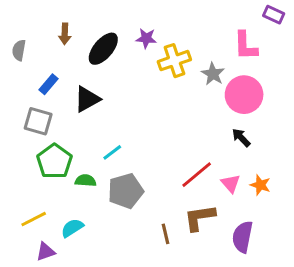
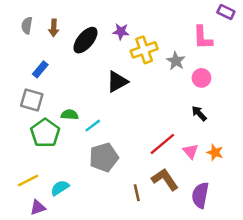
gray semicircle: (19, 50) -> (27, 25), moved
pink circle: (244, 95) -> (201, 78), size x0.6
black triangle: (87, 99) -> (117, 82), moved
green semicircle: (86, 181) -> (70, 115), moved
brown L-shape: (200, 218) -> (165, 179), turned 64

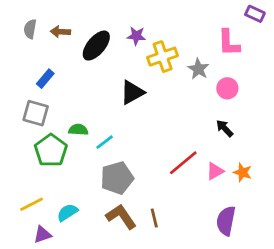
brown arrow: (54, 28) -> (60, 32), turned 91
pink triangle: (191, 151) -> (215, 171), turned 42
brown L-shape: (165, 179) -> (121, 217), moved

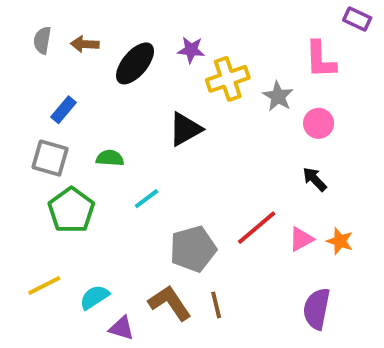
green semicircle: (78, 130) -> (110, 158), moved
gray pentagon: (117, 178) -> (193, 249), moved
purple triangle: (42, 235) -> (121, 328), moved, turned 36

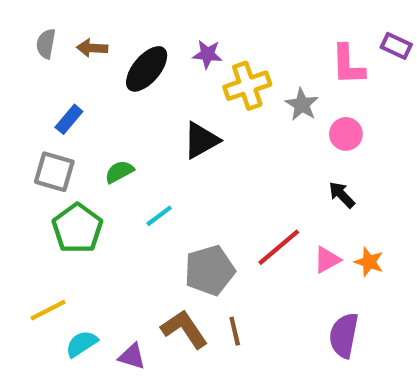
purple rectangle: (357, 19) -> (396, 46), moved
green semicircle: (110, 158) -> (119, 172), turned -32
cyan semicircle: (94, 297) -> (82, 344), moved

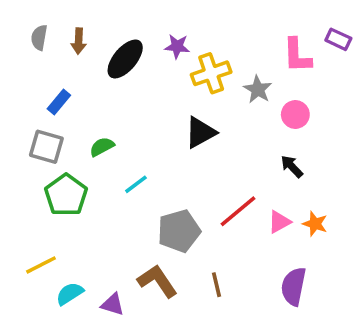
brown arrow: (92, 48) -> (79, 41), turned -90
black triangle: (201, 140) -> (200, 132), moved
brown line: (235, 331) -> (217, 285), moved

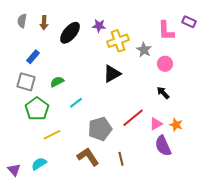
yellow line: (41, 265) -> (52, 135), moved
purple semicircle: (294, 286) -> (163, 146), moved, turned -35
purple triangle: (113, 304) -> (14, 170), moved, turned 32

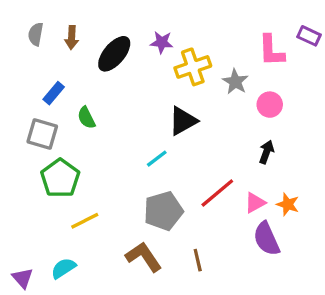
green semicircle: (57, 82) -> (86, 118), moved, turned -88
black arrow: (163, 93) -> (266, 152), turned 64
cyan line: (76, 103) -> (157, 159), moved

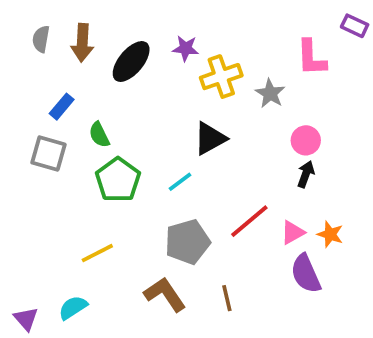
purple rectangle: (309, 36) -> (355, 26), moved
brown arrow: (72, 37) -> (82, 43), size x1.4
pink circle: (270, 105) -> (306, 140), moved
green pentagon: (60, 178) -> (118, 180), moved

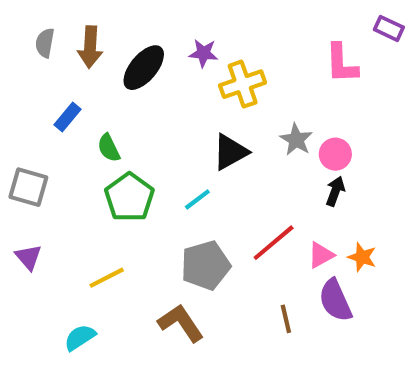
gray star: (270, 93) -> (296, 140), moved
gray square: (48, 154) -> (28, 187), moved
brown line: (227, 298) -> (286, 319), moved
purple triangle: (26, 319) -> (28, 257), moved

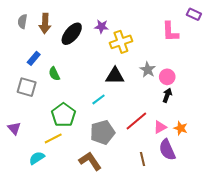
black triangle: (230, 152) -> (115, 76), turned 30
gray square: (28, 187) -> (27, 87), moved
green pentagon: (129, 197) -> (63, 115), moved
cyan semicircle: (80, 337) -> (37, 158), moved

